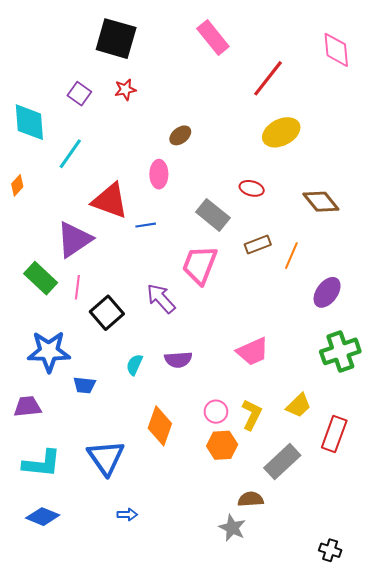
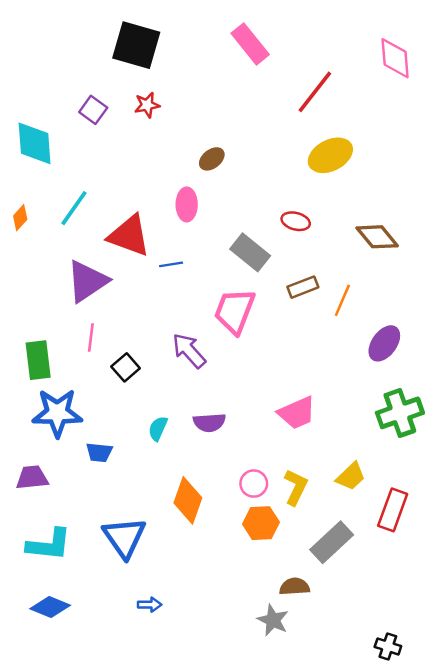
cyan line: (70, 154) -> (74, 208), moved
green rectangle: (41, 278) -> (38, 360), moved, turned 40
black square: (107, 313) -> (126, 367), size x0.7

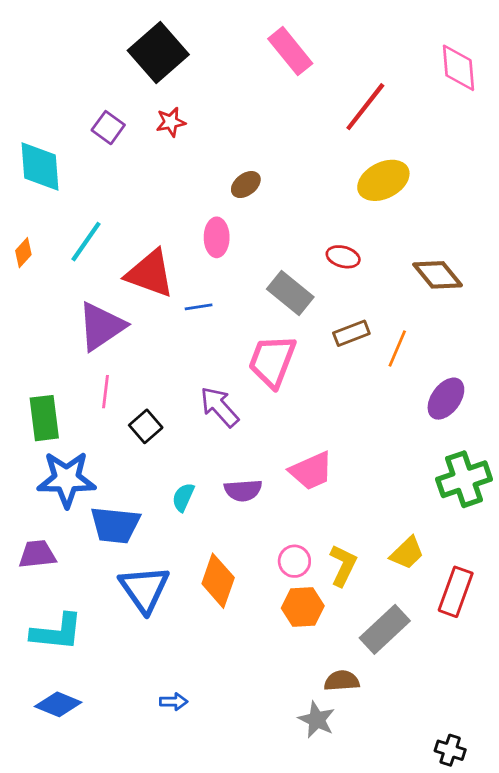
black square: (136, 45) -> (158, 52), turned 33
pink trapezoid: (297, 413) -> (311, 471), moved
blue trapezoid: (99, 452) -> (115, 525), size x1.6
blue triangle: (124, 537) -> (144, 589), moved

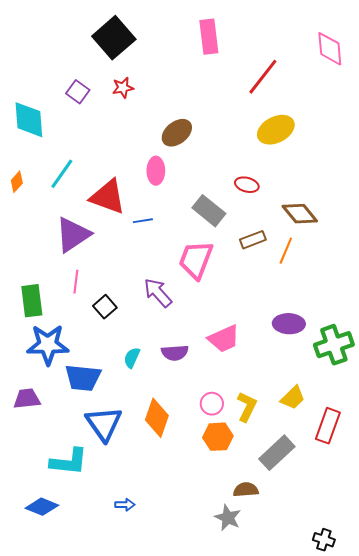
pink rectangle: (290, 51) -> (209, 37), turned 32
brown ellipse: (246, 185) -> (177, 133), size x1.4
brown diamond: (438, 275) -> (300, 214), moved
purple ellipse: (446, 399) -> (289, 324), moved, turned 56
cyan L-shape: (57, 632) -> (69, 462), moved

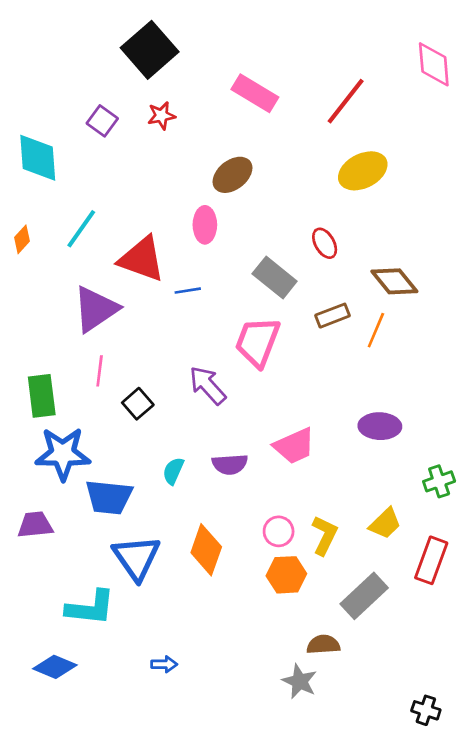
pink rectangle: (209, 37) -> (255, 93), moved, turned -52
red ellipse: (247, 185) -> (325, 243), turned 45
green cross: (334, 345) -> (439, 481), moved, size x0.6

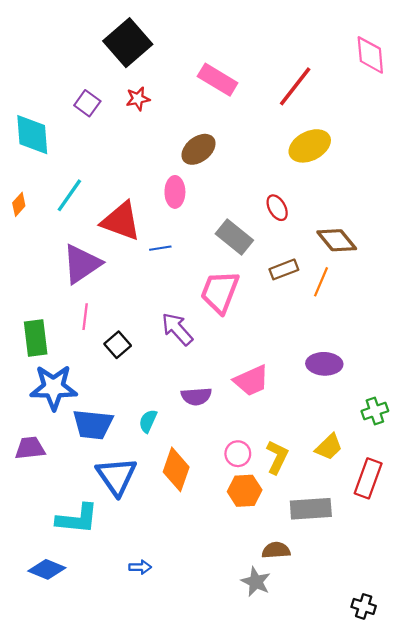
cyan semicircle: (173, 471) -> (148, 421), moved
gray rectangle: (364, 596) -> (311, 509), turned 39

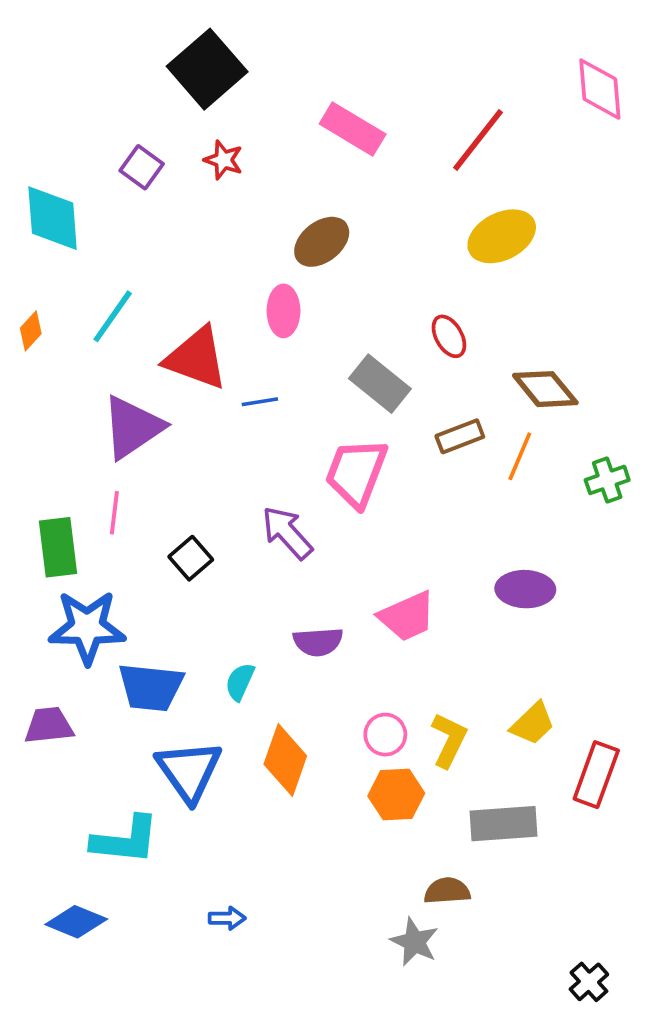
red star: (138, 99) -> (223, 160), turned 30
pink line: (85, 317) -> (114, 513), moved
green cross: (375, 411) -> (607, 480), moved
black cross: (364, 606) -> (589, 982), turned 30

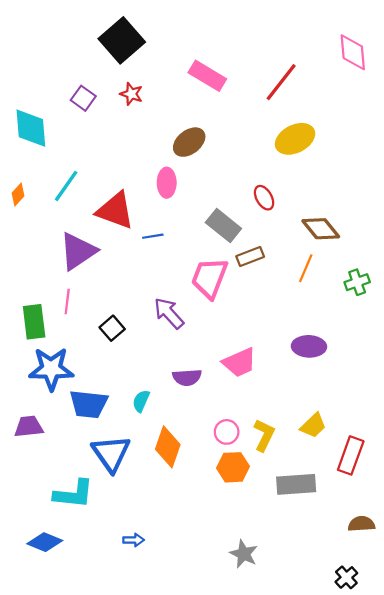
brown rectangle: (460, 436) -> (250, 257), moved
brown semicircle: (447, 891) -> (361, 524), moved

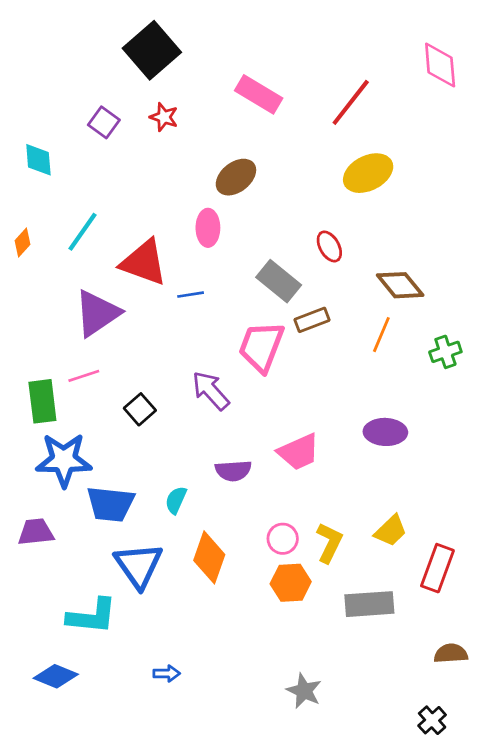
cyan diamond: (31, 128) -> (38, 160), size x0.7
pink line: (67, 301) -> (84, 376), turned 65

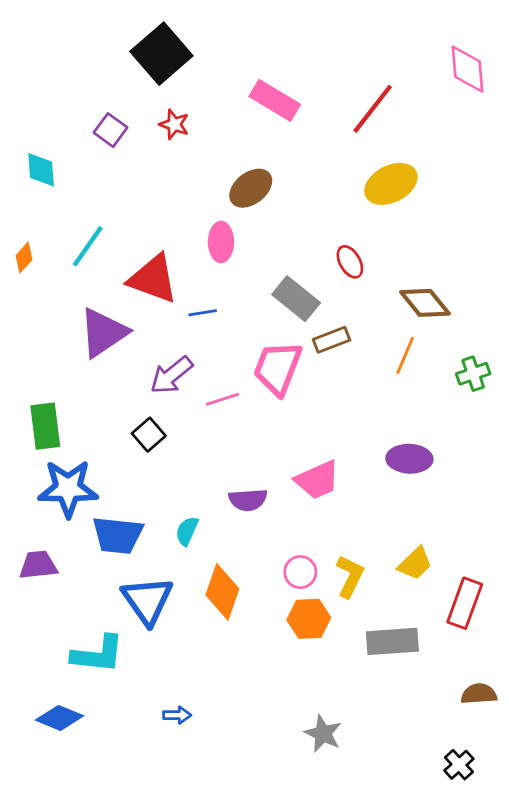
pink line: (84, 376) -> (222, 399), moved
purple arrow: (211, 391) -> (171, 375), moved, turned -87

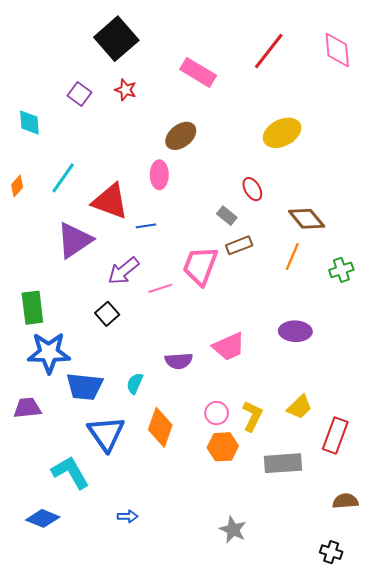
red line: (373, 109) -> (269, 51), moved
gray rectangle: (296, 299) -> (227, 216), moved, size x0.6
cyan L-shape: (98, 654) -> (70, 472), turned -126
black cross: (459, 765) -> (331, 552), turned -30

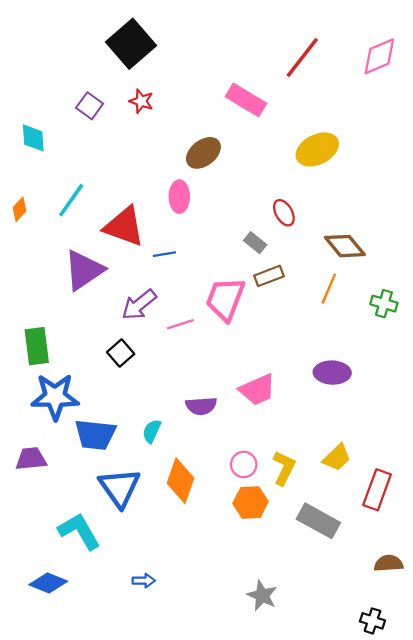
pink diamond: (337, 50) -> (379, 56), turned 72
pink rectangle: (198, 72) -> (246, 100), moved
green cross: (341, 270) -> (384, 304), turned 35
gray rectangle: (283, 463) -> (318, 521), turned 33

